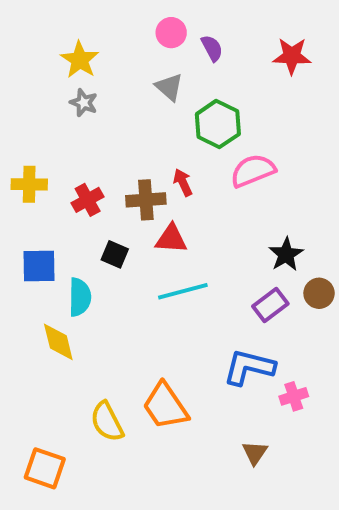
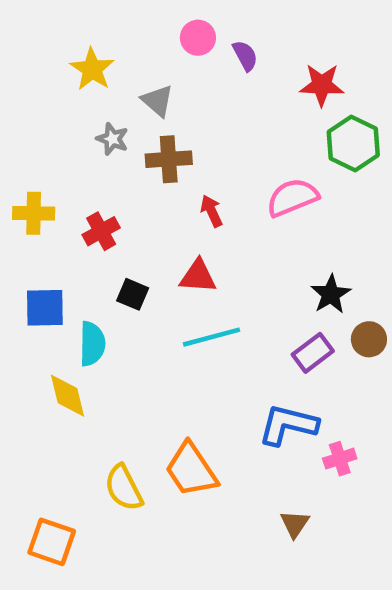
red star: (292, 56) -> (322, 85), moved
gray triangle: (169, 87) -> (157, 101), moved
gray star: (84, 103) -> (112, 139), moved
green hexagon: (218, 124) -> (353, 143), moved
brown cross: (146, 200) -> (169, 159), moved

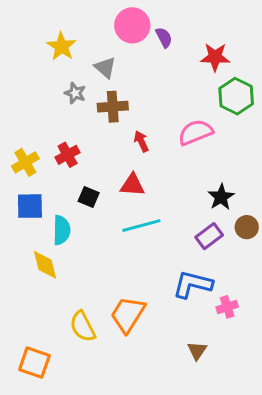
pink circle: (198, 38) -> (132, 25), size x1.5
yellow cross: (34, 213) -> (25, 162), moved, turned -32
orange trapezoid: (191, 470) -> (128, 314), turned 66

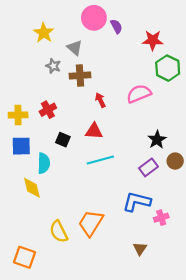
yellow cross: (25, 162) -> (18, 115), turned 30

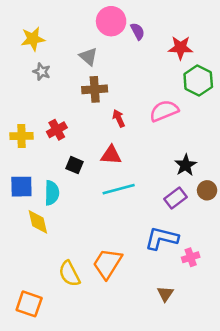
yellow star: (44, 33) -> (33, 39), moved, turned 30
gray star: (53, 66) -> (42, 72), moved
blue square: (21, 146) -> (21, 187), moved

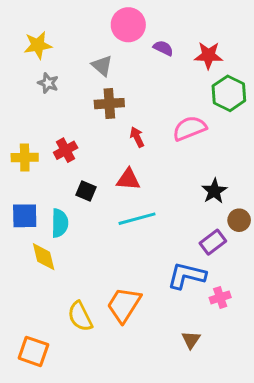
purple semicircle: (138, 31) -> (163, 48), moved, turned -36
purple rectangle: (175, 198) -> (213, 242), moved

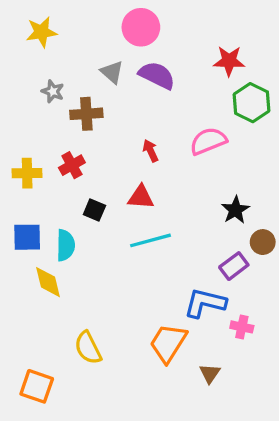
yellow star: (38, 45) -> (42, 32), moved
purple semicircle: (163, 48) -> (157, 75), moved, size x1.6
brown cross: (109, 104) -> (86, 114), moved
pink cross: (220, 297) -> (242, 327), turned 30
orange trapezoid: (124, 305) -> (168, 343), moved

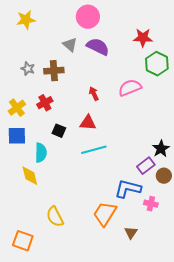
gray star: (53, 91) -> (28, 69), moved
yellow cross: (27, 173) -> (17, 108), turned -36
black star: (235, 210) -> (161, 149), moved
blue square: (27, 237) -> (17, 136), moved
brown circle: (263, 242) -> (164, 176), moved

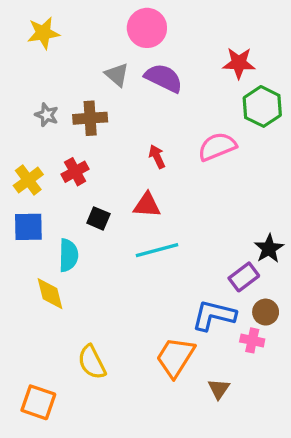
brown circle: (164, 176) -> (266, 312), moved

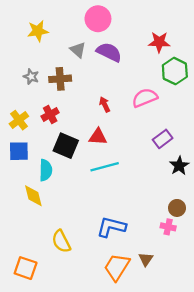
yellow star: (43, 33) -> (38, 31), moved
black square: (98, 218) -> (66, 146), size x1.6
purple rectangle: (244, 277) -> (163, 139), moved
blue L-shape: (214, 315) -> (111, 227), moved
orange trapezoid: (175, 357) -> (117, 267), moved

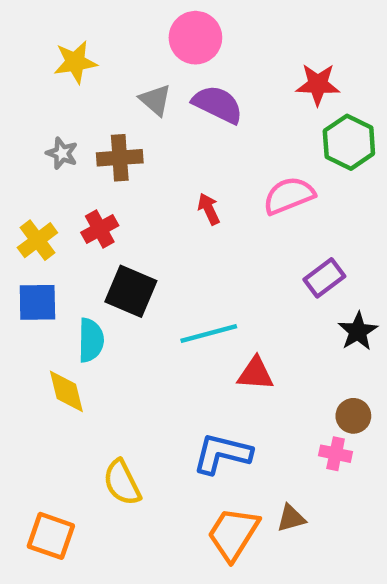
red triangle: (98, 137) -> (255, 374), moved
brown triangle: (146, 259) -> (291, 518), turned 40

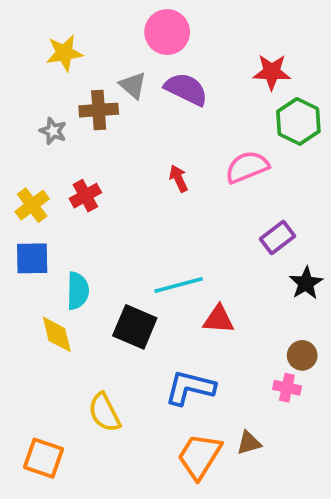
brown cross: (120, 158) -> (99, 110), moved
black square: (131, 291) -> (135, 327), moved

